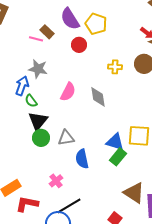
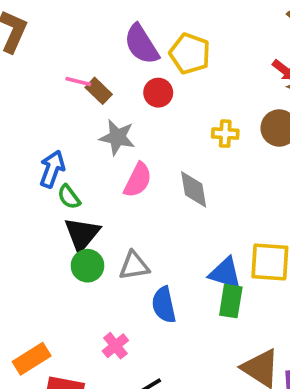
brown rectangle: (47, 32) -> (99, 91), moved
gray star: (38, 69) -> (117, 137), moved
green rectangle: (118, 157) -> (231, 301), turned -30

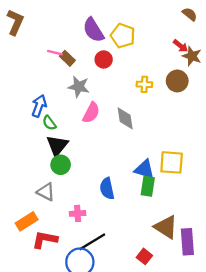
gray triangle: (134, 266) -> (46, 192), moved, turned 36
pink cross: (115, 346) -> (78, 213), turned 35

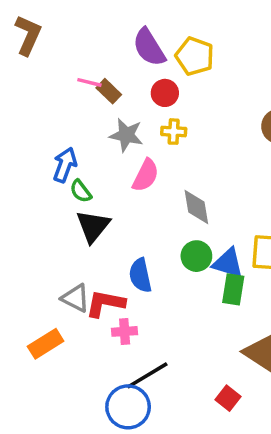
yellow cross: (144, 84) -> (174, 132), moved
gray diamond: (125, 118) -> (196, 207), moved
green circle: (61, 165) -> (196, 256), moved
blue semicircle: (107, 189) -> (140, 275), moved
red L-shape: (45, 239) -> (105, 303), moved

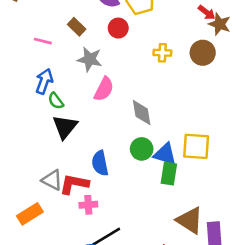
pink line: (89, 82) -> (43, 41), moved
yellow cross: (174, 132) -> (162, 53), moved

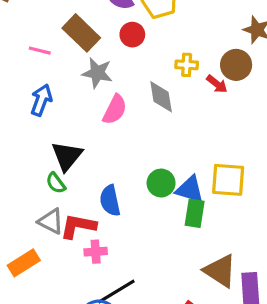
red arrow: (207, 12) -> (217, 84), moved
brown rectangle: (77, 27) -> (81, 33), size x1.6
green semicircle: (56, 101) -> (56, 183), moved
gray diamond: (142, 113) -> (161, 97), moved

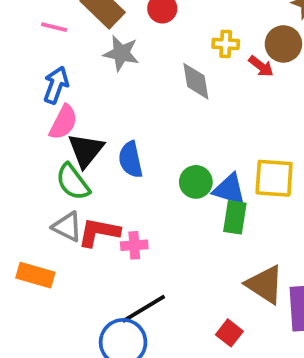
pink semicircle: (115, 110) -> (63, 122), moved
green semicircle: (56, 183) -> (73, 182), size x1.5
blue semicircle: (110, 201) -> (131, 160), moved
pink cross: (96, 252) -> (134, 245), moved
orange rectangle: (24, 263) -> (35, 275), turned 48

